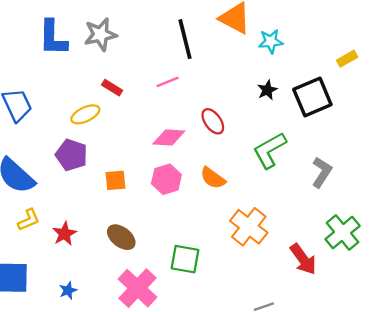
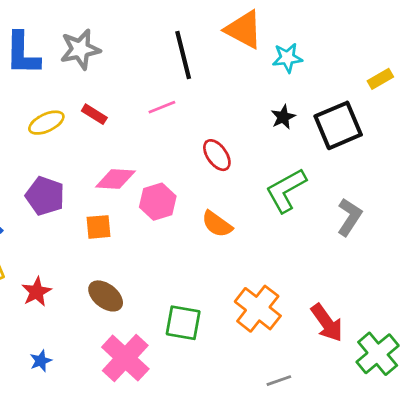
yellow ellipse: (85, 114) -> (46, 123), moved
pink diamond: (169, 138) -> (115, 179), moved
pink hexagon: (166, 179) -> (158, 202), moved
orange cross: (249, 227) -> (258, 309), moved
green cross: (343, 233) -> (378, 354), moved

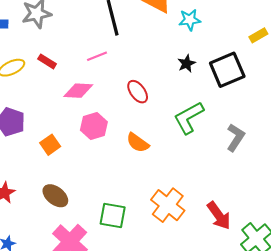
pink diamond: (115, 179) -> (78, 91), moved
orange square: (99, 227) -> (50, 145), turned -30

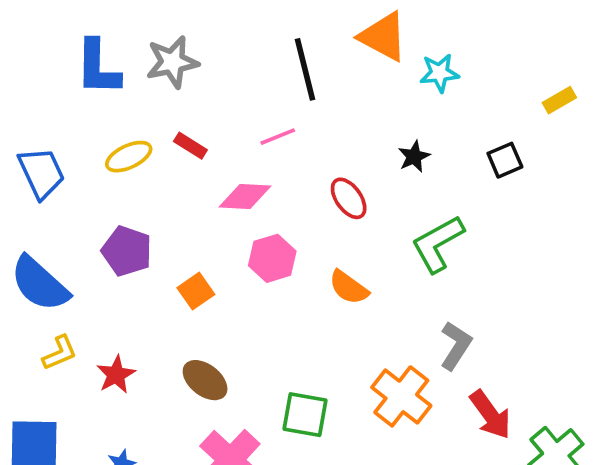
black star: (187, 64) -> (414, 157), moved
black square: (227, 70) -> (505, 160), size x0.6
gray L-shape: (235, 137) -> (456, 346), moved

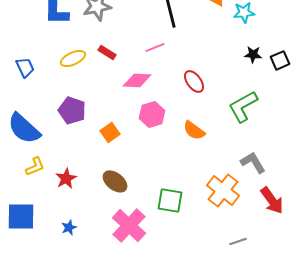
black star: (414, 157) -> (253, 54), moved, turned 30
blue trapezoid: (41, 173) -> (25, 67), size x0.7
gray L-shape: (456, 346) -> (253, 162), turned -64

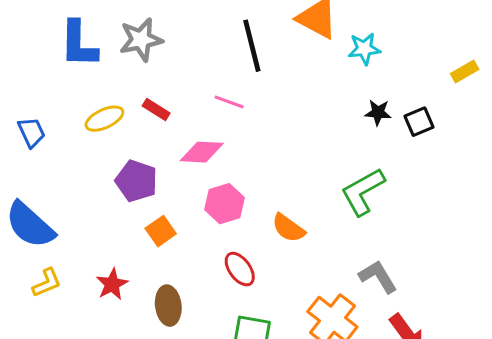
pink line: (155, 47) -> (229, 102), turned 42
red ellipse: (194, 81) -> (240, 269), moved
purple pentagon: (72, 110) -> (136, 181), moved
red star: (66, 178) -> (112, 284), moved
brown ellipse: (115, 181) -> (168, 306), turned 45

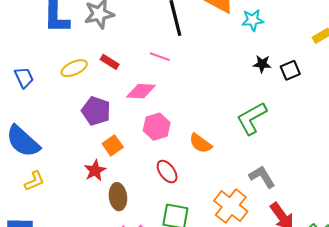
red star: (112, 284) -> (95, 171), moved

